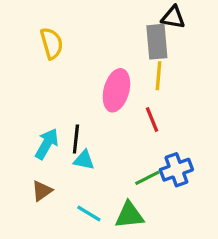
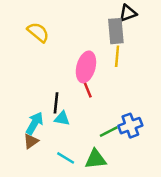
black triangle: (173, 17) -> (128, 13), turned -30
yellow semicircle: (52, 43) -> (38, 32), turned -35
red line: (152, 119) -> (87, 88), moved
cyan arrow: (47, 144) -> (34, 123), moved

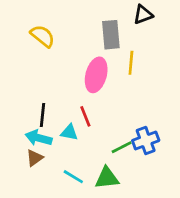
gray rectangle: (116, 31) -> (111, 35), moved
red line: (87, 88) -> (85, 116), moved
black line: (56, 103) -> (43, 115), moved
cyan arrow: (34, 123) -> (39, 138), turned -105

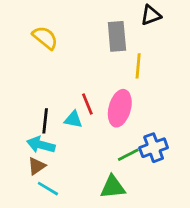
pink ellipse: (96, 75) -> (120, 108), moved
red line: (85, 116) -> (87, 104), moved
cyan triangle: (69, 132) -> (73, 119), moved
cyan line: (73, 177) -> (48, 189), moved

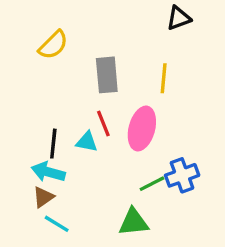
gray rectangle: (117, 36) -> (107, 75), moved
yellow semicircle: (45, 38) -> (53, 45), turned 96

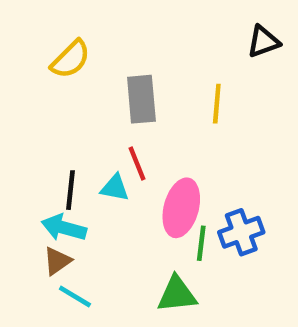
black triangle: (179, 18) -> (263, 42), moved
pink ellipse: (142, 128) -> (181, 208), moved
green line: (152, 184) -> (201, 243), turned -56

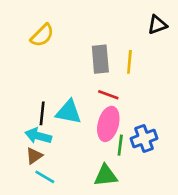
gray rectangle: (141, 99) -> (100, 59), moved
red line: (137, 163) -> (108, 95), moved, turned -48
cyan triangle: (115, 188) -> (69, 112), size x1.5

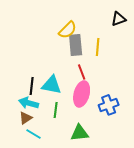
yellow semicircle: (42, 35) -> (68, 30), moved
red line: (108, 95) -> (82, 72), turned 49
green line: (120, 145) -> (56, 110), moved

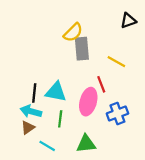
yellow line: (98, 47) -> (116, 62), moved, turned -66
red line: (82, 72) -> (101, 84), moved
cyan line: (34, 134) -> (47, 146), moved

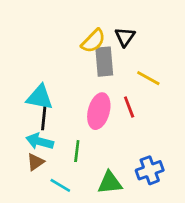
black triangle: (128, 21) -> (125, 37), moved, turned -35
cyan triangle: (56, 92) -> (40, 97), moved
pink ellipse: (88, 102) -> (99, 111), moved
blue cross: (117, 114) -> (150, 170), moved

